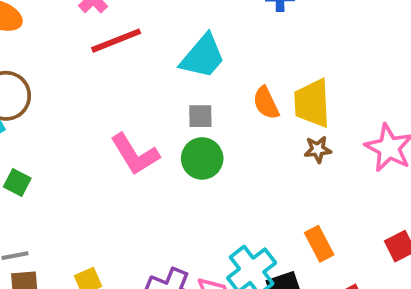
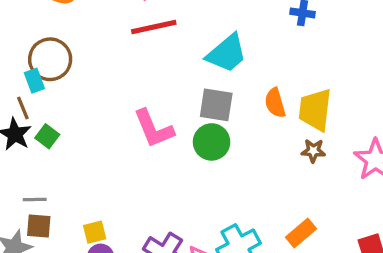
gray square: (200, 116) -> (216, 105), size x1.5
orange rectangle: (319, 244) -> (301, 233), turned 68

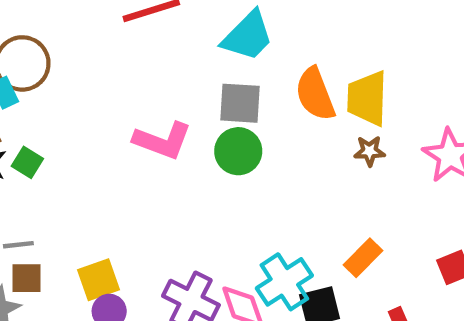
orange semicircle: (275, 103) -> (315, 94), size x1.4
pink L-shape: (154, 129) -> (163, 141), turned -42
yellow square: (95, 232) -> (99, 280), size x1.4

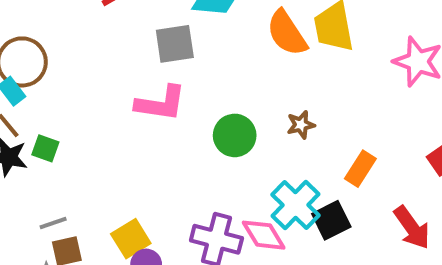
gray square: (240, 103) -> (175, 44), moved
green circle: (238, 151) -> (235, 135), moved
brown star: (370, 151) -> (301, 125), moved

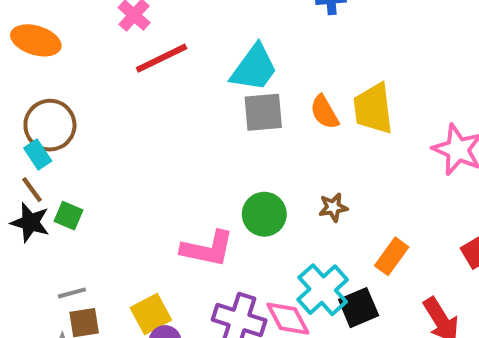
orange semicircle: (287, 33) -> (324, 112), size x0.7
gray square: (175, 44) -> (263, 112), moved
pink L-shape: (161, 103) -> (208, 249), moved

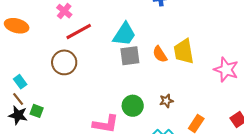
brown circle: (50, 125) -> (64, 62), moved

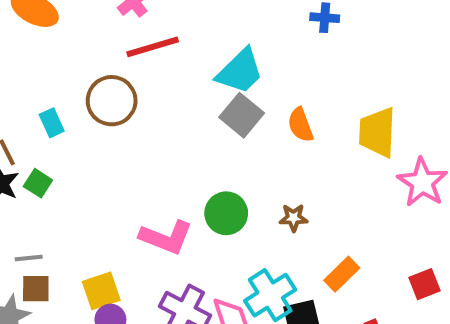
yellow trapezoid: (184, 51) -> (377, 132), moved
gray square: (130, 56) -> (242, 115), turned 35
cyan rectangle: (20, 82) -> (52, 123), moved

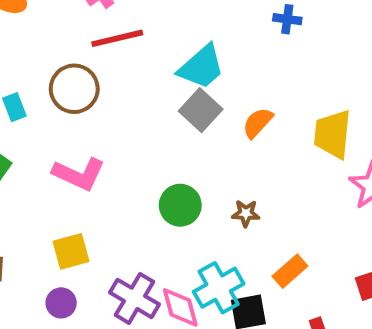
orange semicircle: (300, 125) -> (258, 123), turned 60
pink L-shape: (166, 237) -> (79, 174), moved
yellow square: (101, 291) -> (71, 251), moved

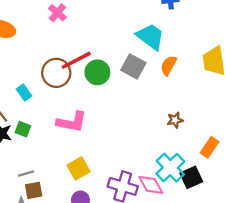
red line: (117, 38) -> (76, 60), moved
cyan trapezoid: (201, 67) -> (150, 37), moved, turned -88
green circle: (180, 205) -> (97, 72), moved

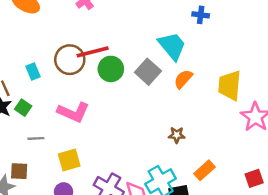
gray line: (26, 174) -> (36, 138), moved

